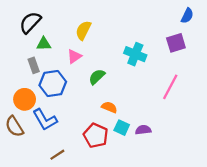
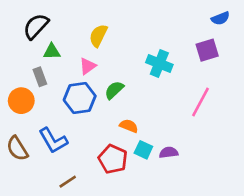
blue semicircle: (187, 16) -> (220, 18), turned 42
blue hexagon: (53, 84) -> (80, 98), moved
orange circle: (25, 99) -> (21, 101), moved

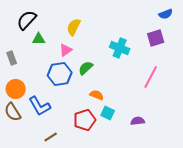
gray rectangle: (40, 77) -> (12, 58), moved
orange circle: (21, 101) -> (16, 89), moved
purple semicircle: (169, 152) -> (138, 121), moved
red pentagon: (113, 159) -> (85, 120), turned 30

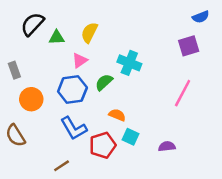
green triangle: (39, 39) -> (57, 37), moved
cyan cross: (120, 48) -> (129, 63), moved
orange circle: (16, 89) -> (31, 99), moved
blue L-shape: (40, 106) -> (74, 128), moved

